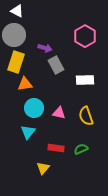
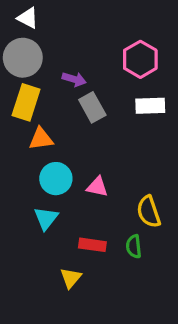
white rectangle: (85, 80) -> (150, 106), moved
yellow semicircle: (86, 116) -> (149, 212), moved
green semicircle: (81, 149) -> (134, 246), turned -72

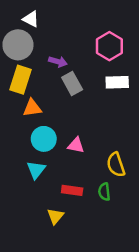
white triangle: (28, 18) -> (31, 19), moved

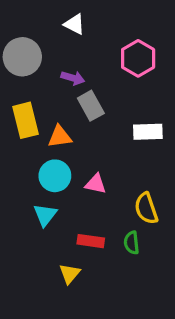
white triangle: (31, 19) -> (74, 24), moved
yellow rectangle: (21, 80) -> (26, 120), moved, turned -32
white rectangle: (117, 82) -> (148, 132), moved
orange triangle: (32, 108) -> (60, 137), moved

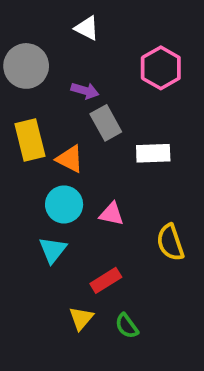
white rectangle: (148, 132) -> (153, 153), moved
orange triangle: (60, 137) -> (70, 159), turned 35
red rectangle: (91, 241) -> (106, 280), turned -40
green semicircle: (132, 243) -> (127, 326), moved, turned -30

